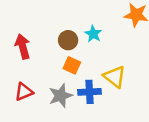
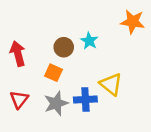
orange square: (72, 65) -> (54, 73), moved
red triangle: (24, 92) -> (19, 99), turned -30

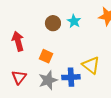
cyan star: (89, 41) -> (74, 21), moved
brown circle: (64, 47) -> (53, 23), moved

